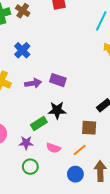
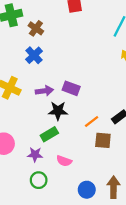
brown cross: (23, 11) -> (36, 28), moved
black star: (57, 110) -> (58, 111), moved
orange line: (80, 150) -> (92, 122), moved

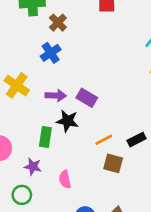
green rectangle: (49, 134) -> (45, 137), moved, turned -60
pink semicircle: (64, 161) -> (65, 179), turned 48
green circle: (39, 180) -> (22, 195), moved

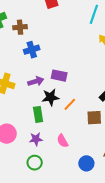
brown cross: (58, 23) -> (20, 27), turned -32
blue cross: (51, 53) -> (32, 50), moved, turned 35
orange line: (104, 140) -> (70, 104), moved

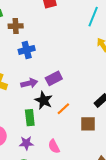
purple rectangle: (59, 76) -> (54, 78), turned -42
black star: (50, 97) -> (44, 100), turned 30

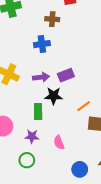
brown cross: (16, 26) -> (52, 19), moved
black star: (44, 100) -> (54, 96), turned -30
orange line: (63, 109) -> (84, 106), moved

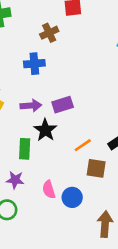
brown cross: (52, 19) -> (49, 33), turned -32
black star: (54, 96) -> (45, 130), turned 30
blue circle: (80, 169) -> (72, 197), moved

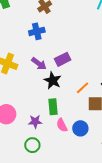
purple arrow: (31, 106) -> (39, 64), turned 49
green rectangle: (25, 149) -> (53, 107), moved

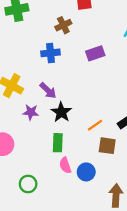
purple rectangle: (63, 59) -> (95, 53), moved
purple star: (35, 122) -> (31, 112), moved

